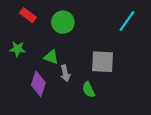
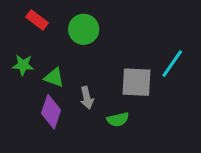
cyan line: (127, 21) -> (172, 63), moved
green triangle: (51, 57) -> (54, 77), moved
green semicircle: (88, 90) -> (118, 119), turned -77

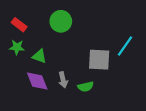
red rectangle: (37, 20) -> (19, 25), moved
gray arrow: (87, 98) -> (63, 80), moved
purple diamond: (51, 112) -> (37, 81), turned -40

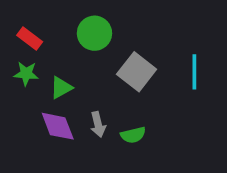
cyan line: (125, 46) -> (194, 72), turned -35
green triangle: (39, 56) -> (61, 88), turned -49
gray square: (99, 60) -> (137, 72), moved, turned 35

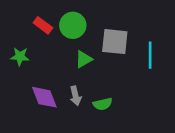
red rectangle: (30, 38) -> (43, 25), moved
gray square: (137, 72) -> (115, 42), moved, turned -32
green triangle: (61, 88) -> (84, 59), moved

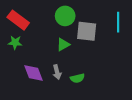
red rectangle: (43, 25) -> (18, 20), moved, size x1.5
green circle: (73, 25) -> (65, 16), moved
cyan line: (150, 55) -> (118, 22), moved

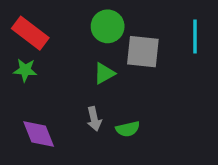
purple diamond: (34, 73) -> (39, 134), moved

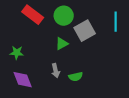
red rectangle: (30, 33) -> (33, 15), moved
gray square: (143, 52) -> (85, 31), turned -35
green star: (25, 70) -> (17, 53), moved

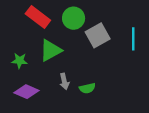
cyan line: (116, 22) -> (133, 39), moved
green triangle: (62, 44) -> (51, 50), moved, size x1.5
purple diamond: (23, 80) -> (26, 92), turned -45

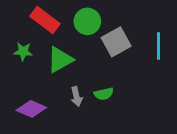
green star: (20, 61) -> (23, 51), moved
green semicircle: (87, 88) -> (104, 94), moved

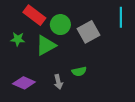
green circle: (87, 21) -> (60, 25), moved
cyan line: (158, 46) -> (121, 17), moved
gray arrow: (76, 97) -> (58, 82), moved

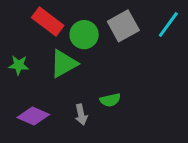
cyan line: (121, 17) -> (168, 24), turned 36
gray square: (89, 32) -> (123, 26), moved
green star: (18, 39) -> (19, 65), moved

